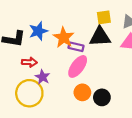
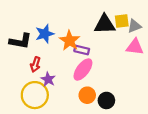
yellow square: (104, 17) -> (122, 21), moved
black triangle: (100, 37) -> (105, 24), moved
red arrow: (29, 62) -> (35, 64), turned 104

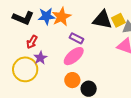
yellow square: (122, 21) -> (118, 20), turned -32
orange star: (70, 41) -> (61, 17), moved

